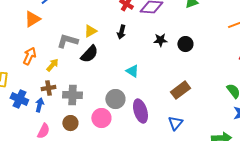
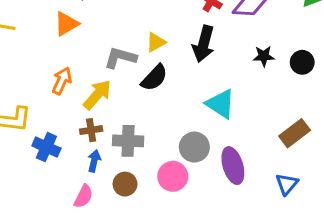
black arrow: (121, 32) -> (204, 44), size x1.6
yellow arrow: (52, 65) -> (97, 95), size x1.5
cyan triangle: (132, 71) -> (221, 104), size x1.5
blue arrow: (39, 105) -> (94, 161), moved

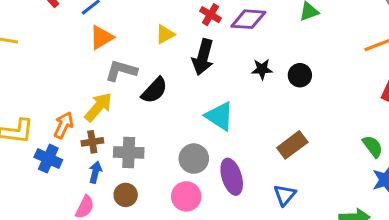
orange triangle: (66, 24) -> (101, 37), moved
yellow triangle: (156, 42) -> (165, 34), moved
orange arrow: (62, 81) -> (64, 125), moved
pink circle: (173, 176) -> (186, 196), moved

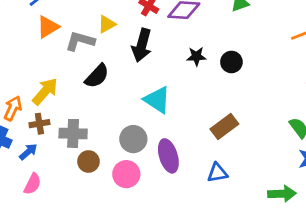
gray L-shape: (121, 71) -> (80, 41), moved
blue arrow: (95, 172) -> (28, 152), moved, turned 36
brown circle: (126, 195) -> (88, 162), moved
blue triangle: (285, 195) -> (217, 173), turned 40

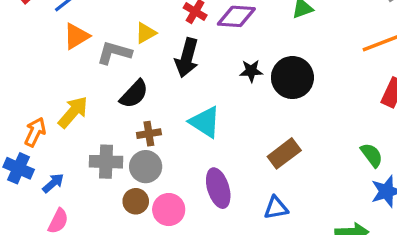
black circle: (231, 62) -> (292, 78), size x1.6
brown cross: (39, 124) -> (149, 134), moved
gray circle: (133, 139) -> (146, 167), moved
brown circle: (88, 162) -> (136, 201), moved

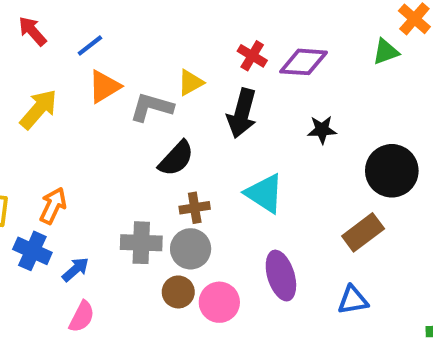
black circle: (292, 78) -> (392, 171), moved
yellow arrow: (73, 112) -> (39, 109), moved

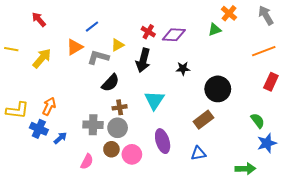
blue line: (90, 46) -> (92, 27), moved
cyan triangle: (264, 193) -> (154, 100), turned 30
pink semicircle: (82, 317) -> (87, 162), moved

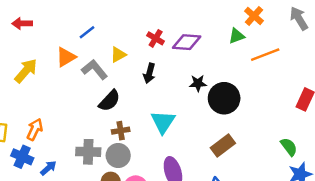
red arrow: (39, 19) -> (22, 23), turned -49
orange line: (264, 51) -> (265, 55), moved
gray L-shape: (98, 57) -> (94, 70), turned 35
black arrow: (143, 60) -> (149, 73), size x0.7
black circle: (218, 89) -> (224, 98), moved

